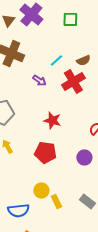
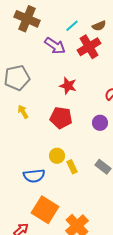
purple arrow: (39, 80) -> (55, 46), size x1.5

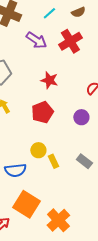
cyan line: (72, 26) -> (49, 13), moved
brown semicircle: (99, 26) -> (78, 12), moved
red pentagon: (61, 118) -> (42, 112), turned -30

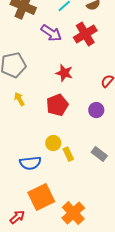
orange square: (26, 204) -> (41, 197), turned 32

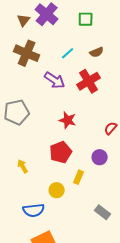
yellow arrow: (19, 99) -> (23, 166), moved
yellow rectangle: (68, 154) -> (79, 177), moved, turned 48
gray rectangle: (99, 154) -> (103, 212), moved

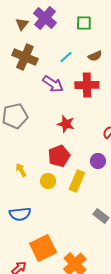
red cross: (89, 81) -> (87, 85), turned 30
yellow rectangle: (79, 177) -> (77, 181), size x1.5
yellow circle: (57, 190) -> (48, 181), moved
blue semicircle: (34, 210) -> (20, 214), moved

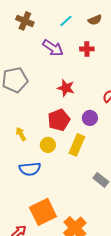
brown cross: (25, 57) -> (25, 21), size x0.7
red cross: (87, 85) -> (87, 49), size x0.6
purple circle: (98, 161) -> (90, 118), moved
blue semicircle: (20, 214) -> (30, 169), moved

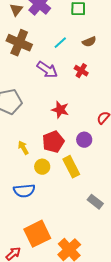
brown cross: (25, 21) -> (19, 43), size x1.4
red cross: (87, 49) -> (81, 71), turned 32
yellow arrow: (21, 134) -> (23, 148), moved
yellow rectangle: (77, 145) -> (71, 167), turned -50

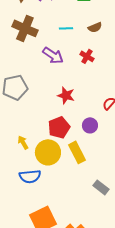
cyan line: (60, 43) -> (66, 28), turned 40
yellow arrow: (23, 148) -> (23, 142), moved
yellow circle: (42, 167) -> (48, 152), size x1.6

